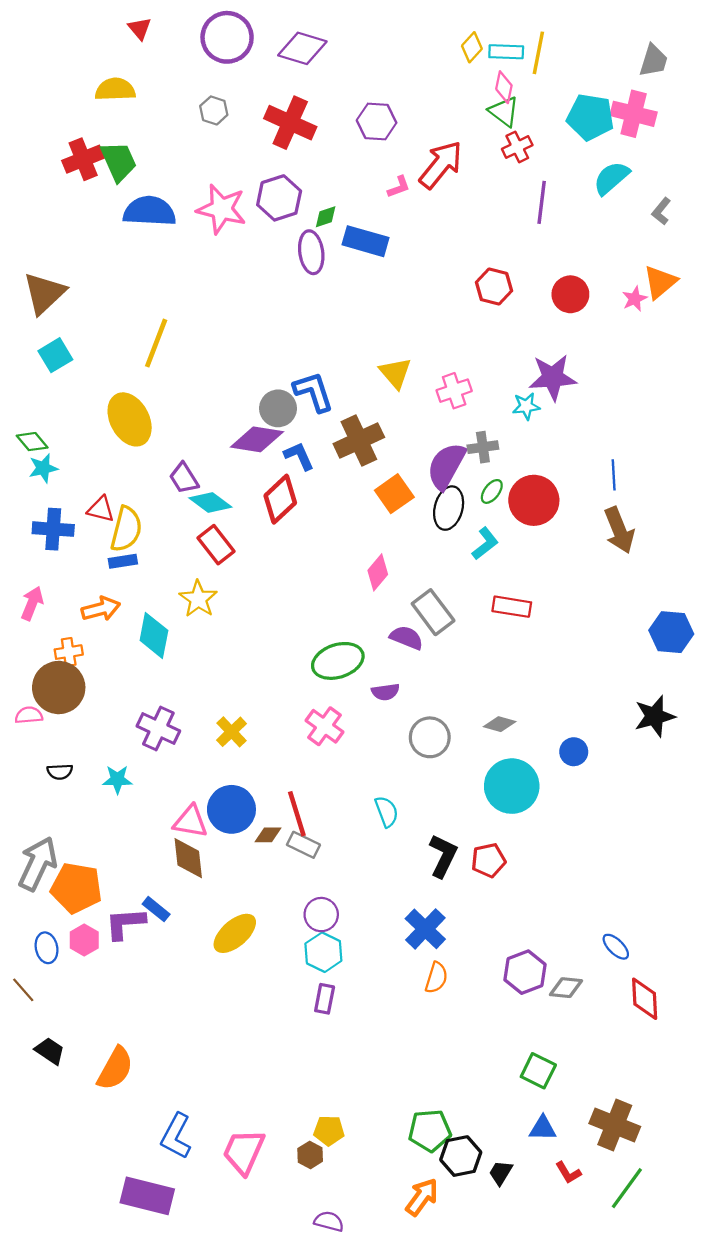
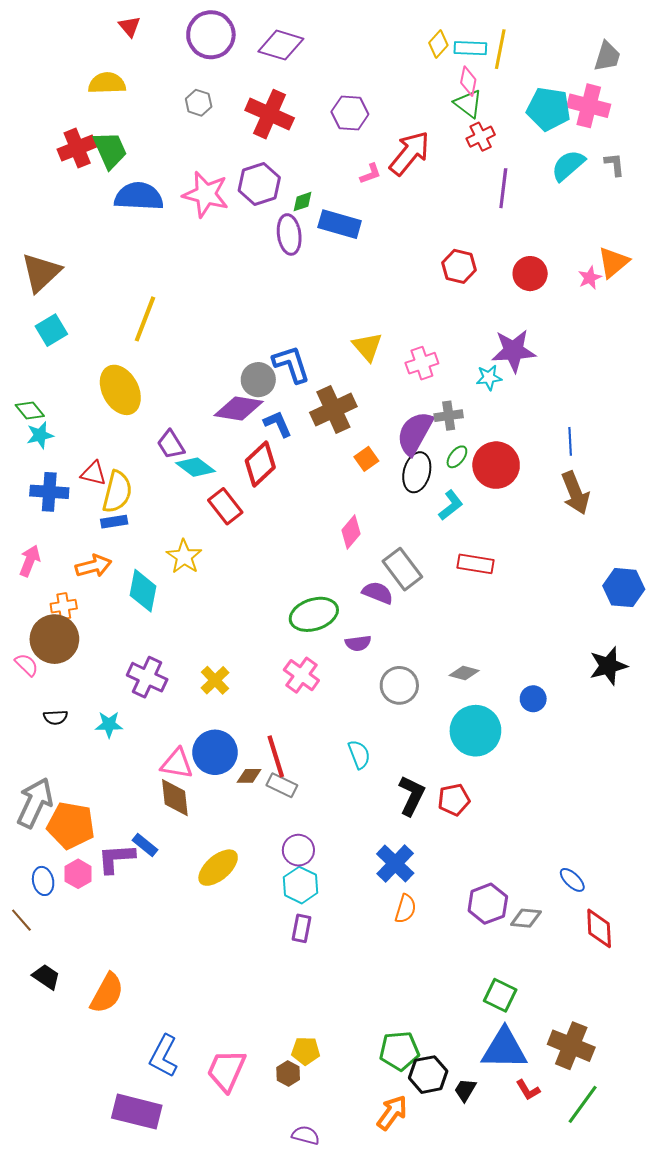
gray L-shape: (661, 211) -> (614, 164), moved, turned 135
orange square: (394, 494) -> (366, 459), size x0.7
red rectangle: (216, 545) -> (225, 506), moved
pink semicircle: (29, 715) -> (27, 665), turned 50
blue triangle: (543, 1128) -> (504, 1049), size x1.8

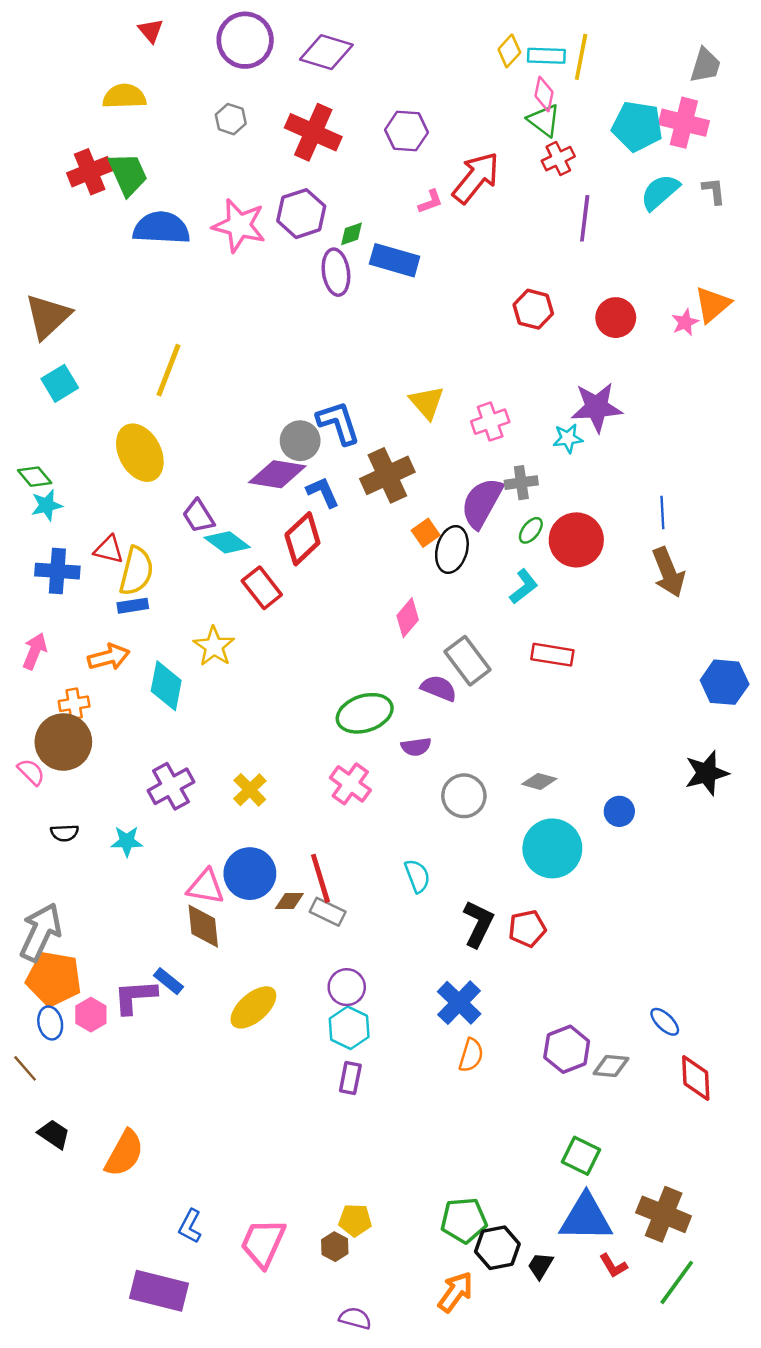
black ellipse: (417, 472) -> (452, 550), moved
purple cross: (147, 677) -> (171, 786), turned 36
orange pentagon: (71, 825) -> (54, 979), moved
blue L-shape: (164, 1056) -> (190, 1226), size x0.7

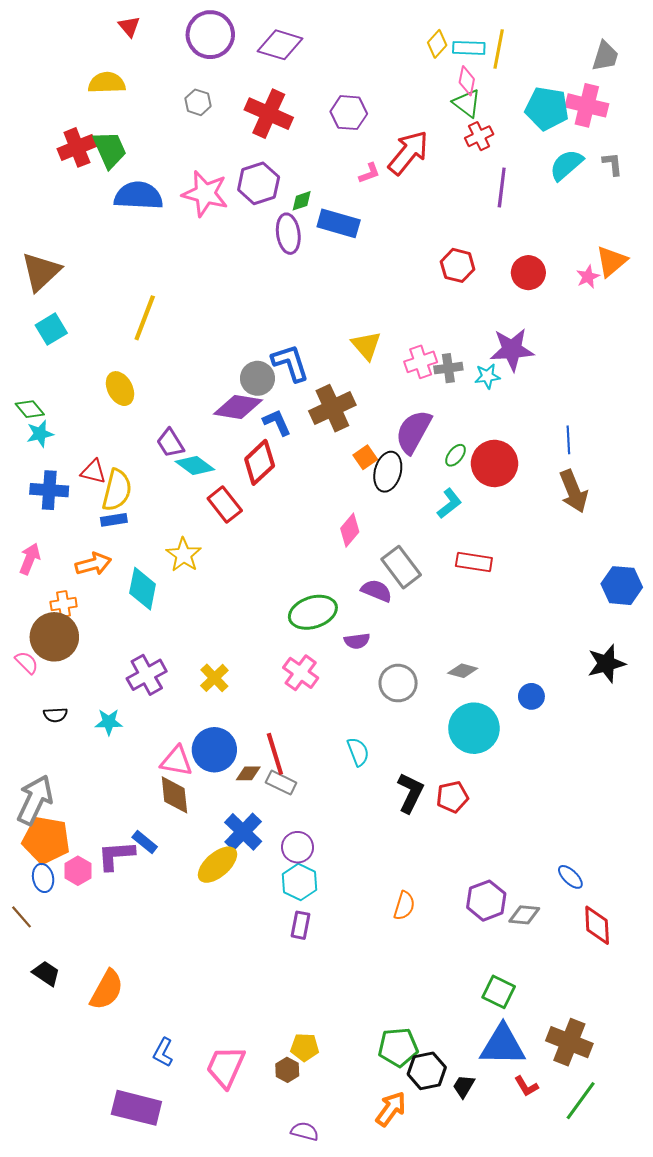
yellow ellipse: (140, 453) -> (120, 389), size x0.7
gray cross: (521, 483) -> (448, 368), moved
blue cross: (459, 1003) -> (243, 832), moved

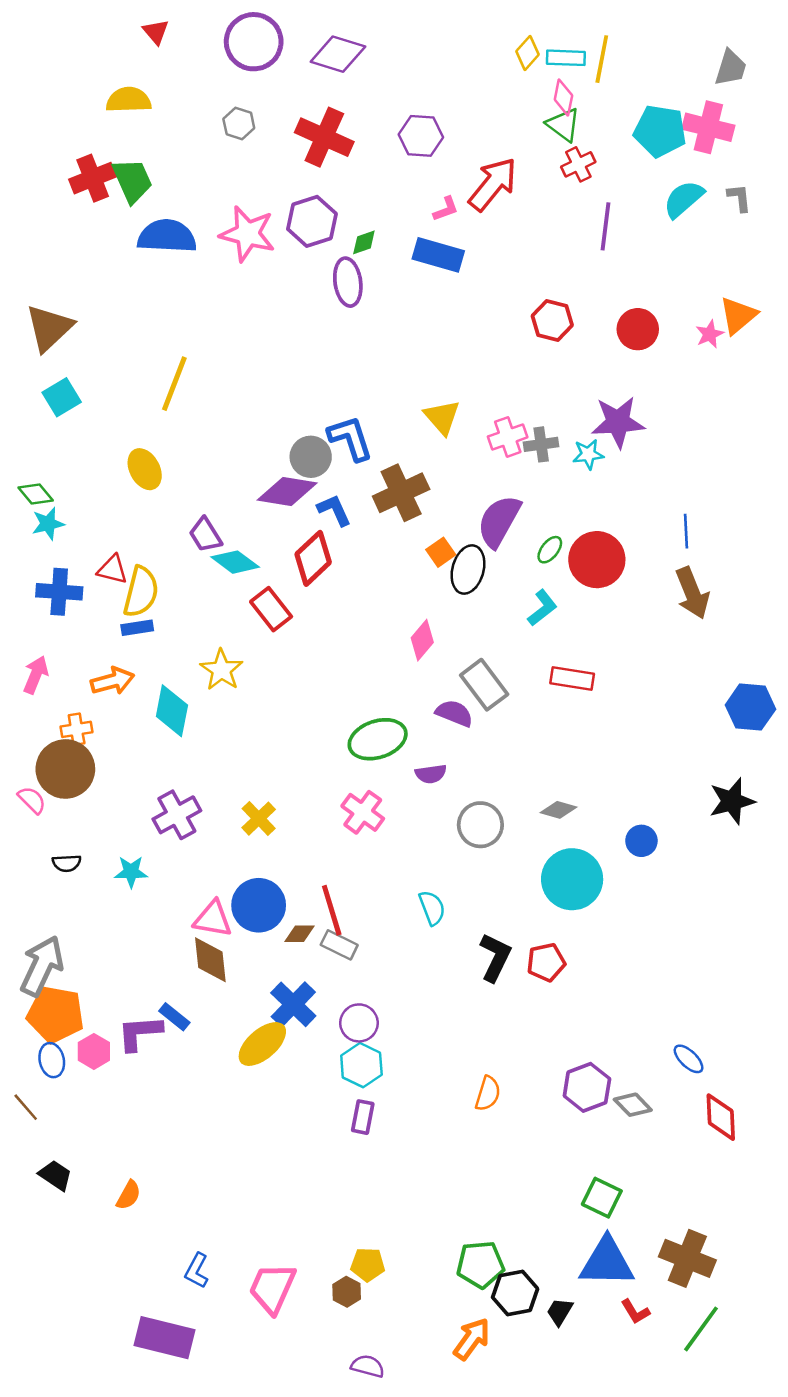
blue rectangle: (339, 223) -> (438, 255), moved
gray diamond: (524, 915) -> (633, 1105), turned 40
orange semicircle: (107, 990) -> (129, 1195), size x0.6

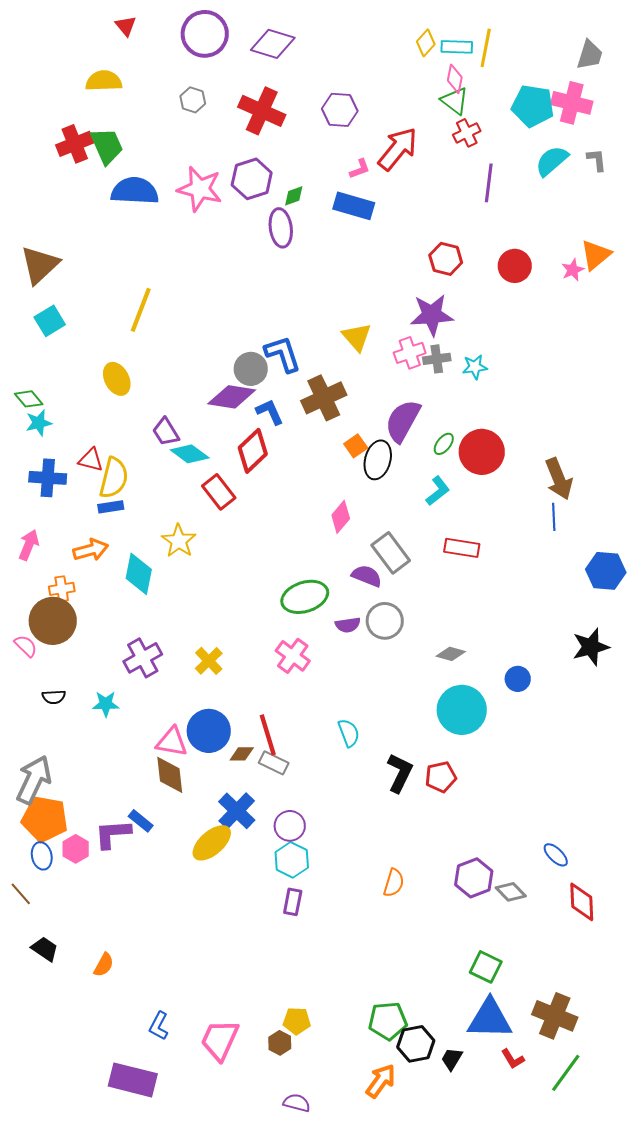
purple star: (618, 422) -> (432, 315), moved
blue line: (686, 531) -> (554, 517), moved
gray circle: (480, 825) -> (385, 621), moved

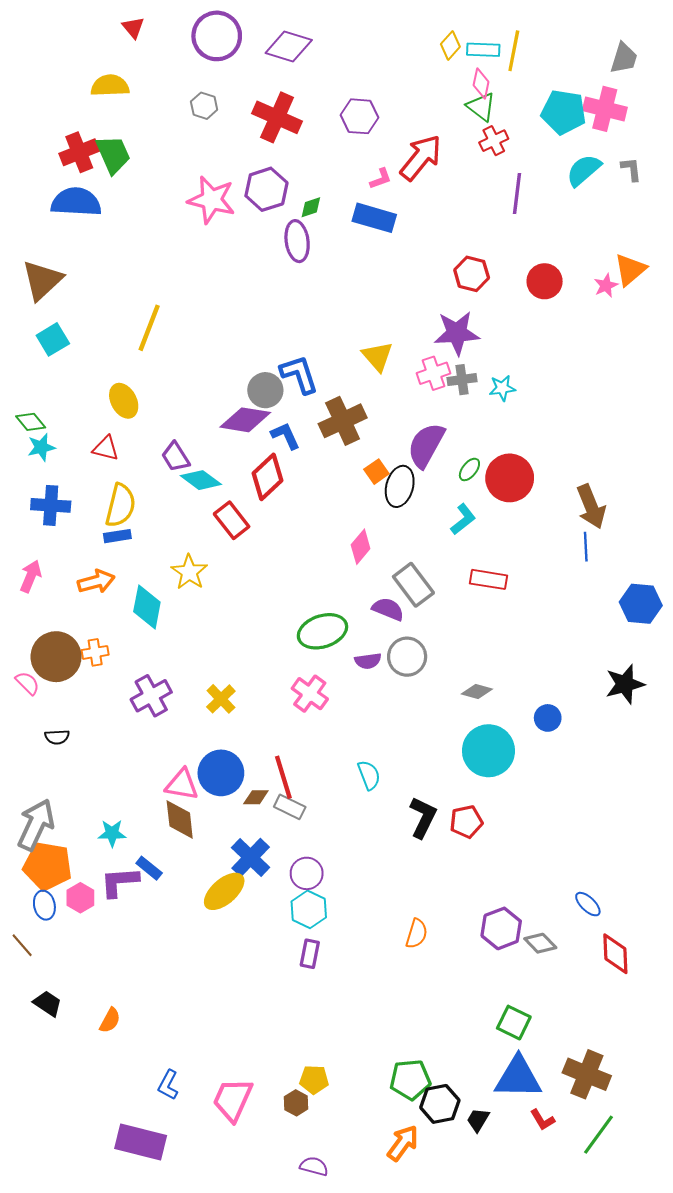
blue semicircle: (135, 191) -> (76, 202), moved
red triangle: (91, 460) -> (106, 448), moved
orange cross: (62, 589) -> (95, 652), moved
cyan star: (106, 704) -> (112, 833), moved

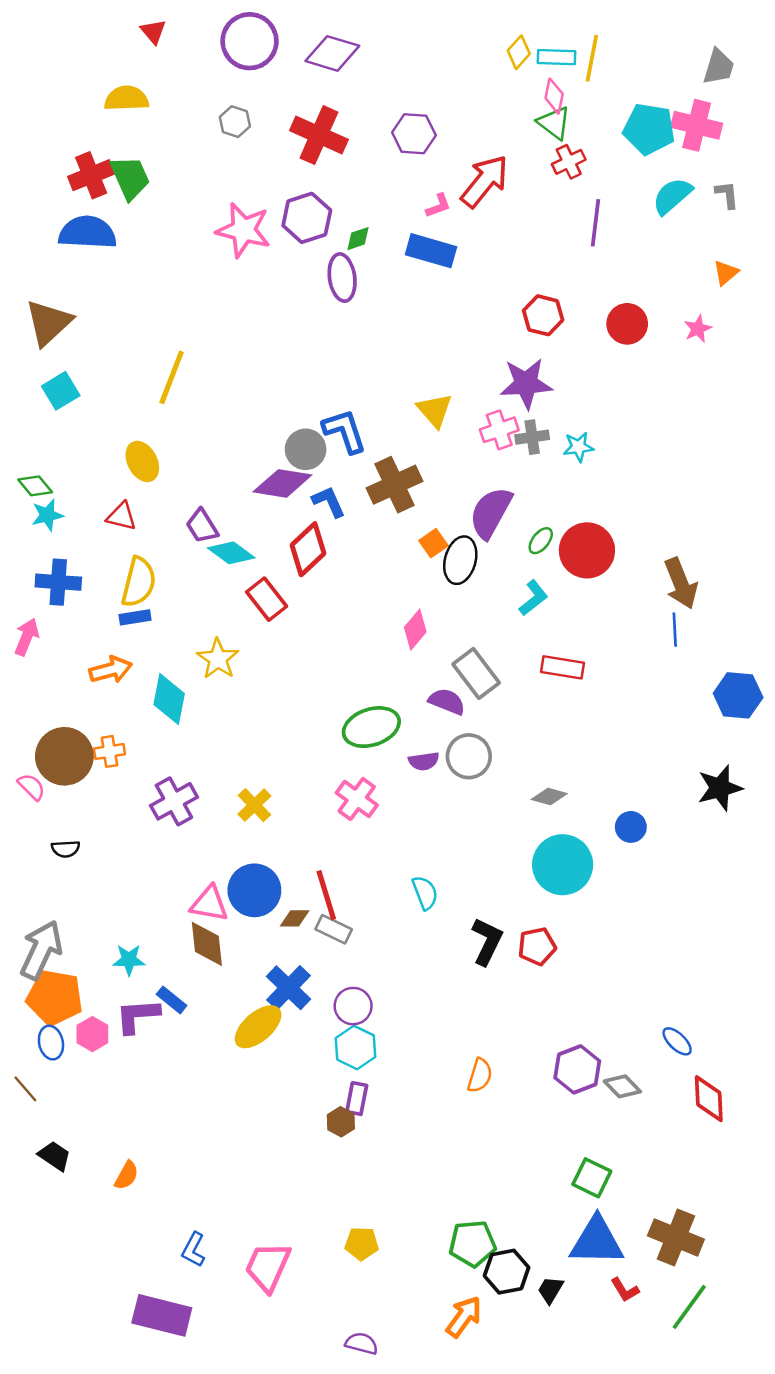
orange triangle: (630, 270) -> (726, 273), moved, size x0.7
pink arrow: (31, 576) -> (27, 637), moved
brown hexagon: (296, 1103) -> (341, 1122), moved

